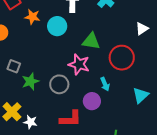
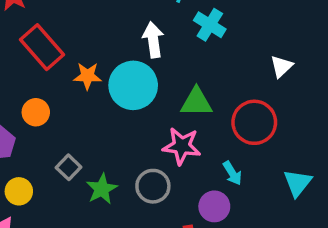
cyan circle: (57, 26) -> (133, 85), size x1.4
gray square: (14, 66) -> (69, 167), turned 32

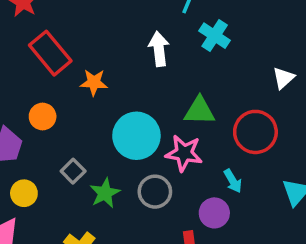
cyan circle: (133, 85) -> (136, 136), moved

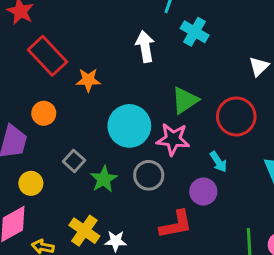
green triangle: (199, 111) -> (185, 100), turned -32

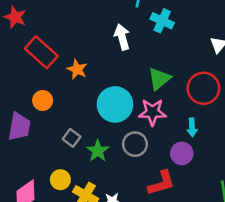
orange star: (88, 80) -> (77, 69), turned 30
cyan arrow: (218, 162) -> (192, 127), turned 36
yellow circle: (31, 183) -> (60, 180), moved

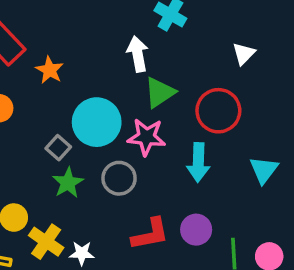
white arrow: (122, 37) -> (138, 54), moved
cyan arrow: (192, 127) -> (198, 162), size x1.5
gray square: (72, 138) -> (58, 148), moved
purple circle: (182, 153) -> (196, 230), moved

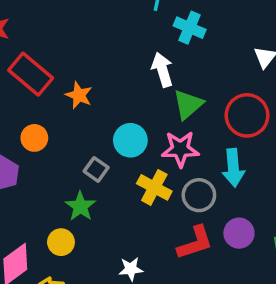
cyan circle: (97, 122) -> (130, 140), size x0.7
gray circle: (119, 178) -> (199, 195), moved
green star: (68, 183) -> (80, 206), moved
yellow cross: (46, 242) -> (154, 187), moved

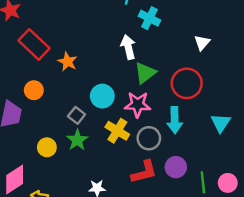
green star: (80, 206) -> (77, 140), moved
yellow circle: (61, 242) -> (47, 147), moved

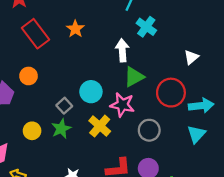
orange star: (67, 62) -> (75, 29), moved
cyan arrow: (175, 120) -> (201, 106), moved, turned -105
gray circle: (149, 138) -> (149, 130), moved

